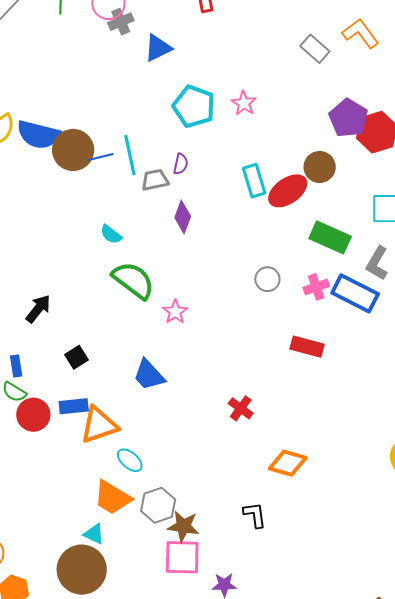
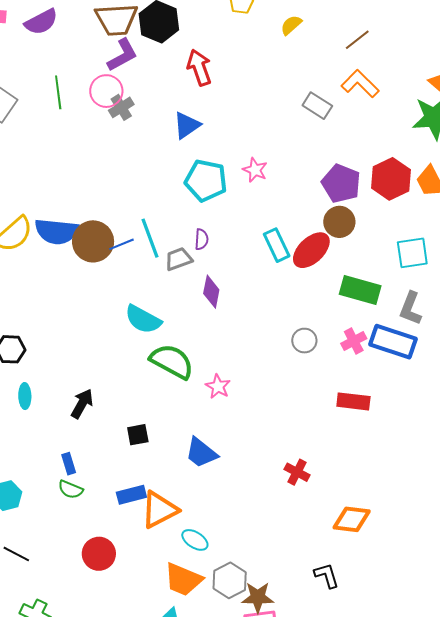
blue triangle: (158, 48) -> (187, 125), moved
purple pentagon: (348, 118) -> (341, 183), moved
cyan semicircle: (111, 234) -> (143, 319), size x1.6
black square: (76, 357) -> (138, 435), moved, turned 30
red circle: (33, 415) -> (99, 554), moved

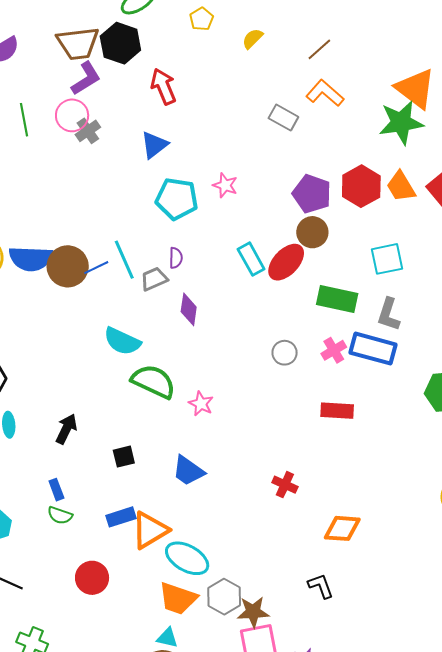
cyan ellipse: (195, 540) -> (187, 558), size x1.6

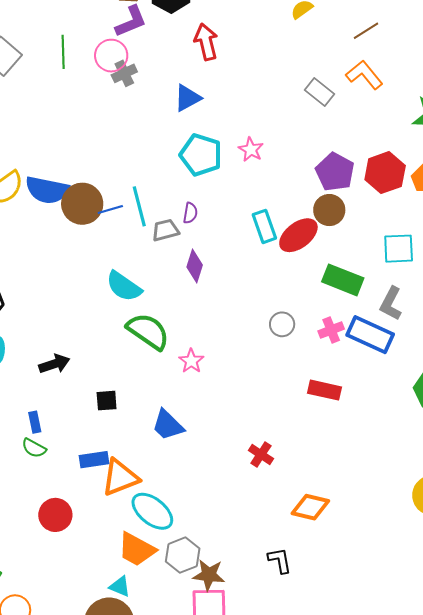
black arrow: (66, 429) -> (54, 364), turned 36

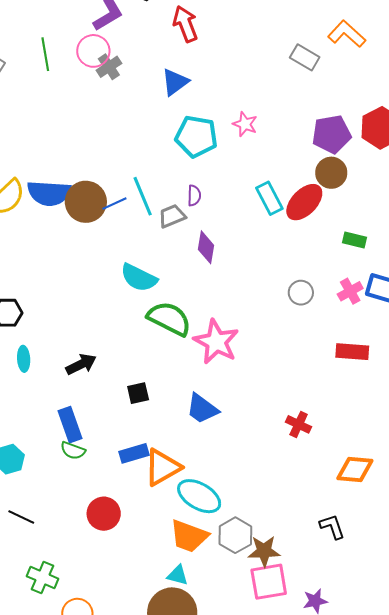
purple pentagon: (335, 172) -> (331, 134), turned -30
green rectangle: (343, 280) -> (355, 240), size x0.6
pink star: (191, 361) -> (216, 342), size x1.8
blue rectangle: (35, 422) -> (70, 425), size x1.6

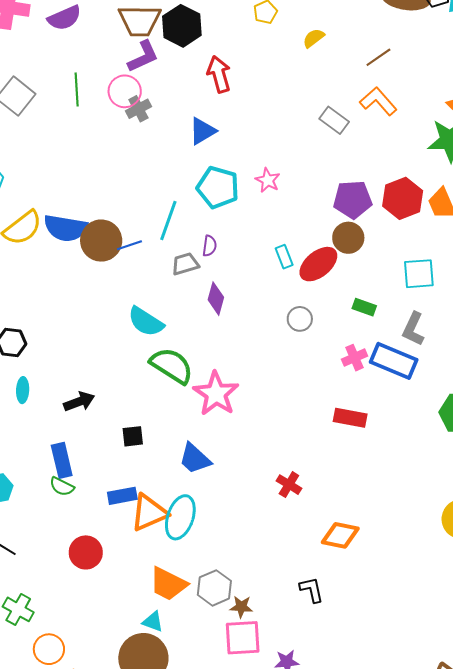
cyan line: (143, 196) -> (168, 221), moved, turned 36
cyan rectangle: (269, 198) -> (284, 257), size x0.7
gray circle: (301, 293) -> (300, 319), moved
cyan ellipse: (199, 496) -> (180, 517), moved, turned 72
brown star: (264, 551) -> (241, 607), size x0.7

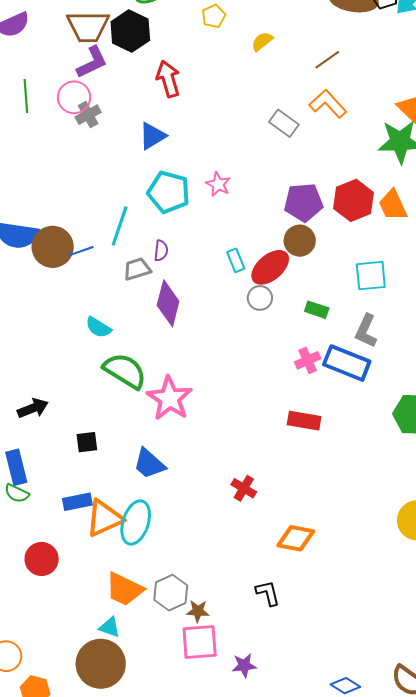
purple diamond: (216, 299) -> (168, 303), size x1.4
gray circle: (300, 319) -> (260, 298), moved
cyan semicircle: (146, 322) -> (98, 327), size x0.7

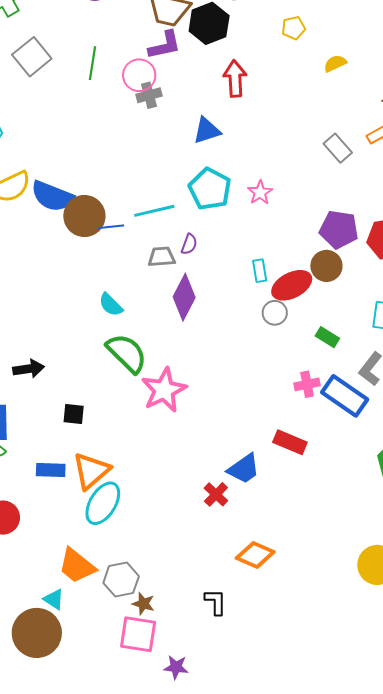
cyan line: (120, 226) -> (154, 211), turned 45
blue trapezoid: (149, 464) -> (244, 469), moved, turned -90
orange triangle: (104, 518) -> (91, 471), moved, turned -30

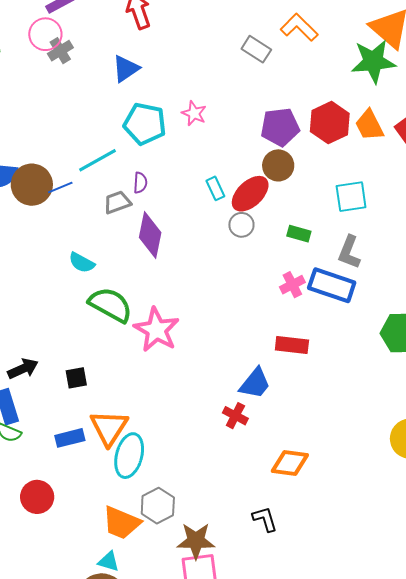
black arrow: (29, 369) -> (23, 369), moved
gray hexagon: (121, 580) -> (158, 506), moved
brown star: (143, 604) -> (196, 541), size x1.6

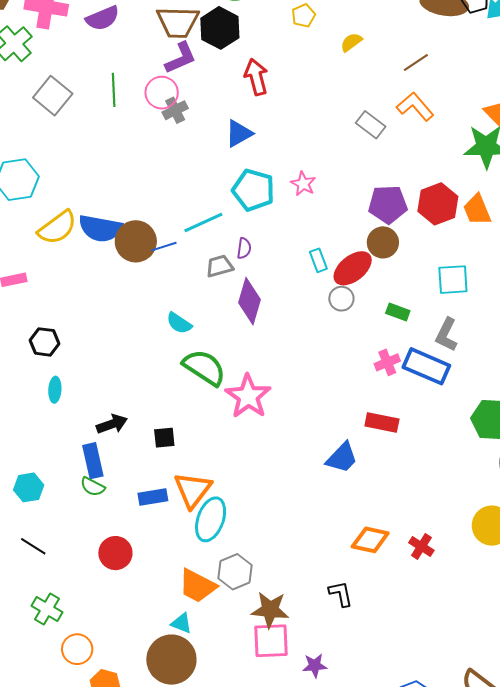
red cross: (235, 416) -> (421, 547), moved

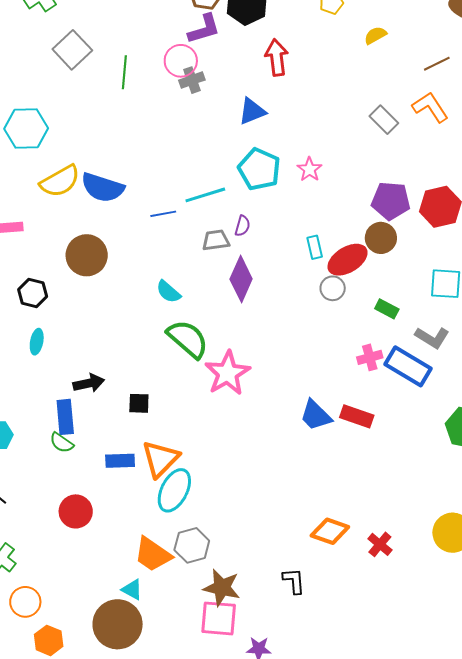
green line: (114, 90) -> (124, 72), moved
brown circle: (136, 241) -> (87, 255), moved
gray L-shape: (447, 335) -> (432, 338), turned -92
blue trapezoid: (342, 458) -> (316, 415), moved, turned 84

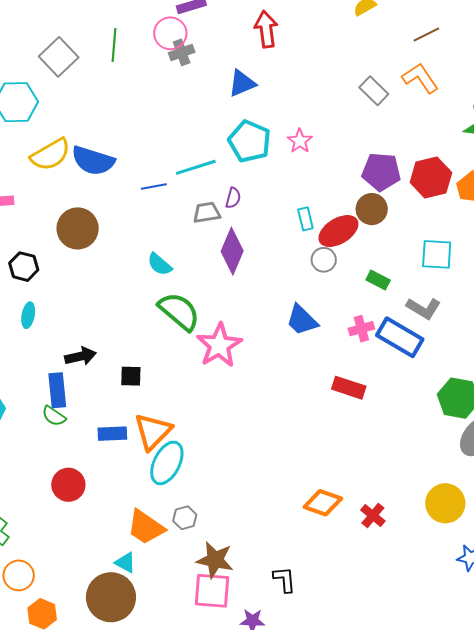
gray square: (72, 50) -> (59, 57), moved
blue trapezoid: (316, 415) -> (302, 320), moved
gray hexagon: (192, 545) -> (185, 518), size x0.7
black L-shape: (294, 581) -> (284, 579), moved

